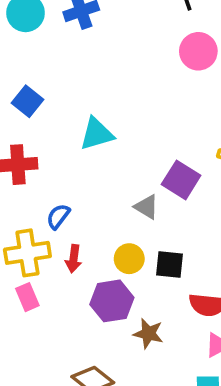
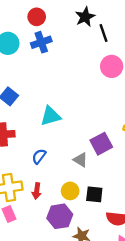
purple square: (181, 180) -> (101, 144), turned 30
blue semicircle: (58, 216) -> (39, 156), moved

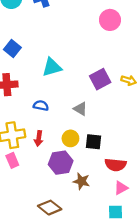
purple square: (101, 144) -> (100, 79), moved
blue semicircle: (39, 156) -> (41, 106), turned 64

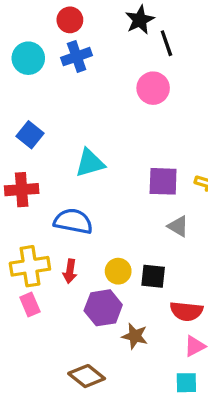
pink circle: (110, 20) -> (153, 88), moved
purple square: (100, 79) -> (163, 181), turned 30
blue semicircle: (41, 106) -> (73, 221), size x1.6
gray triangle: (80, 109) -> (178, 226), moved

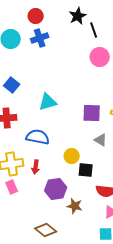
pink circle: (153, 88) -> (100, 57), moved
yellow circle: (118, 271) -> (72, 156), moved

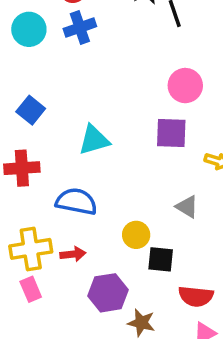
pink circle: (100, 57) -> (185, 86), moved
purple square: (92, 113) -> (171, 133), moved
red arrow: (36, 167) -> (73, 254), turned -104

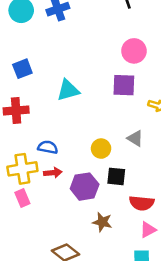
blue square: (31, 110) -> (22, 69), turned 30
blue semicircle: (76, 201) -> (48, 147), moved, size x0.7
yellow circle: (136, 235) -> (101, 149), moved
purple hexagon: (108, 293) -> (85, 187), moved

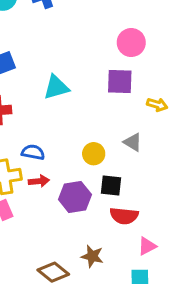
red semicircle: (142, 203) -> (124, 216), moved
brown star: (102, 222) -> (92, 256), moved

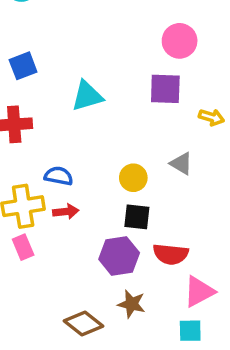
black square: (111, 185) -> (137, 217), moved
purple hexagon: (75, 197) -> (119, 256), moved
pink triangle: (147, 246) -> (199, 292), size x1.4

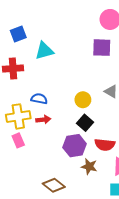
cyan triangle: (87, 96) -> (44, 51), moved
black square: (137, 217) -> (85, 123), turned 35
brown star: (132, 304) -> (89, 167), moved

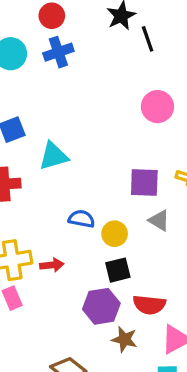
purple square: (102, 48) -> (144, 182), moved
blue semicircle: (39, 99) -> (82, 219), moved
black square: (85, 123) -> (118, 270), turned 35

